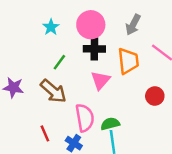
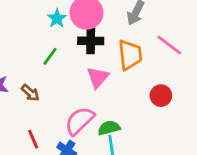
cyan star: (51, 27) -> (57, 18), moved
brown arrow: (53, 91) -> (30, 93), moved, size x0.6
pink semicircle: (85, 118) -> (79, 121), turned -124

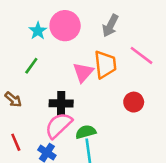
black cross: (91, 41) -> (61, 103), moved
pink triangle: (98, 77) -> (83, 72), moved

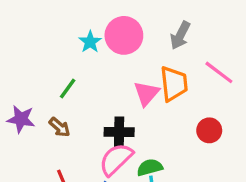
green line: (31, 66) -> (68, 89), moved

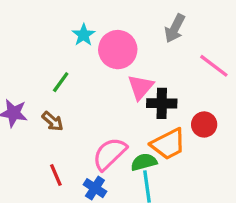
pink circle: (124, 35) -> (118, 50), moved
orange trapezoid: (174, 84) -> (168, 144), moved, turned 69
black cross: (119, 132) -> (162, 103), moved

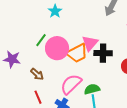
pink circle: (118, 50) -> (57, 48), moved
brown arrow: (53, 121) -> (37, 74), moved
orange trapezoid: (168, 144) -> (77, 53), moved

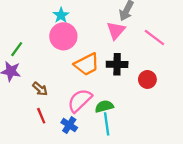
green line: (41, 40) -> (17, 49), moved
pink triangle: (90, 43) -> (116, 30), moved
pink circle: (57, 48) -> (63, 36), moved

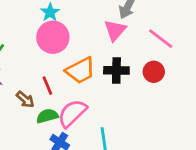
red circle: (147, 79) -> (154, 72), moved
green semicircle: (104, 106) -> (47, 116), moved
red line: (41, 116) -> (47, 86), moved

